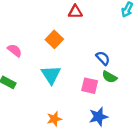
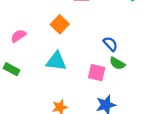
pink semicircle: (15, 50) -> (18, 36), turned -72
cyan triangle: (51, 75) -> (56, 61), turned -50

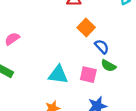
orange square: (60, 24) -> (86, 28), moved
cyan triangle: (56, 61) -> (58, 75), moved

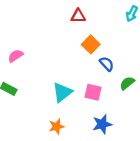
green semicircle: (109, 66) -> (127, 83), moved, turned 112
cyan triangle: (58, 75) -> (62, 92), turned -45

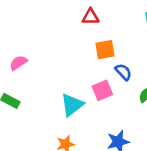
orange square: (91, 44) -> (105, 50), turned 36
pink square: (93, 92) -> (102, 90), moved, turned -36

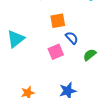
cyan triangle: (72, 105) -> (16, 39), moved

